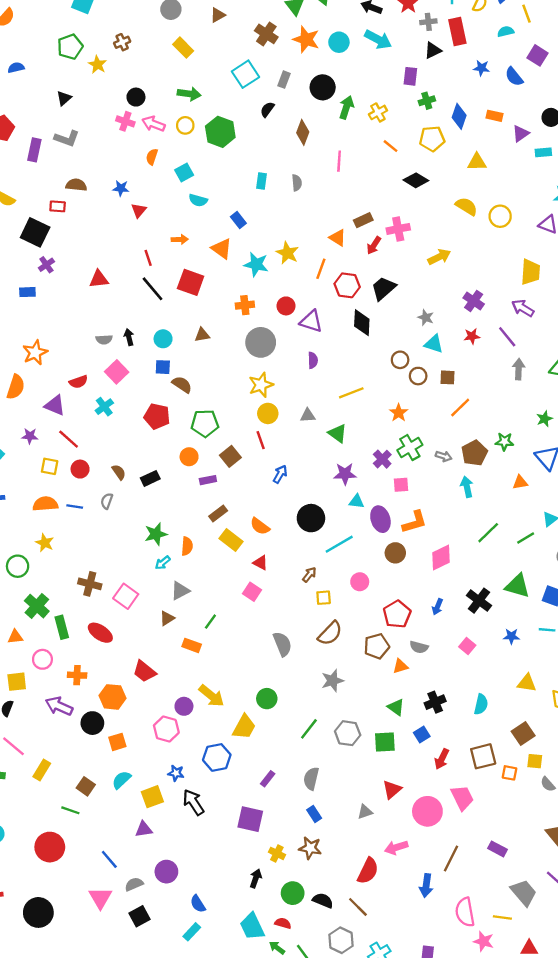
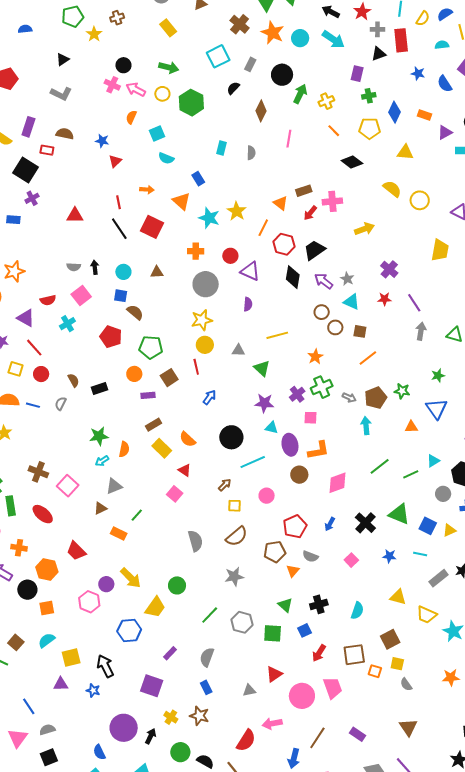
purple rectangle: (34, 150) -> (28, 127), moved
purple arrow: (523, 308) -> (324, 281), moved
orange triangle: (400, 666) -> (293, 571), turned -40
blue star: (176, 773) -> (93, 690), moved
purple circle: (166, 872) -> (124, 728), moved, size x1.4

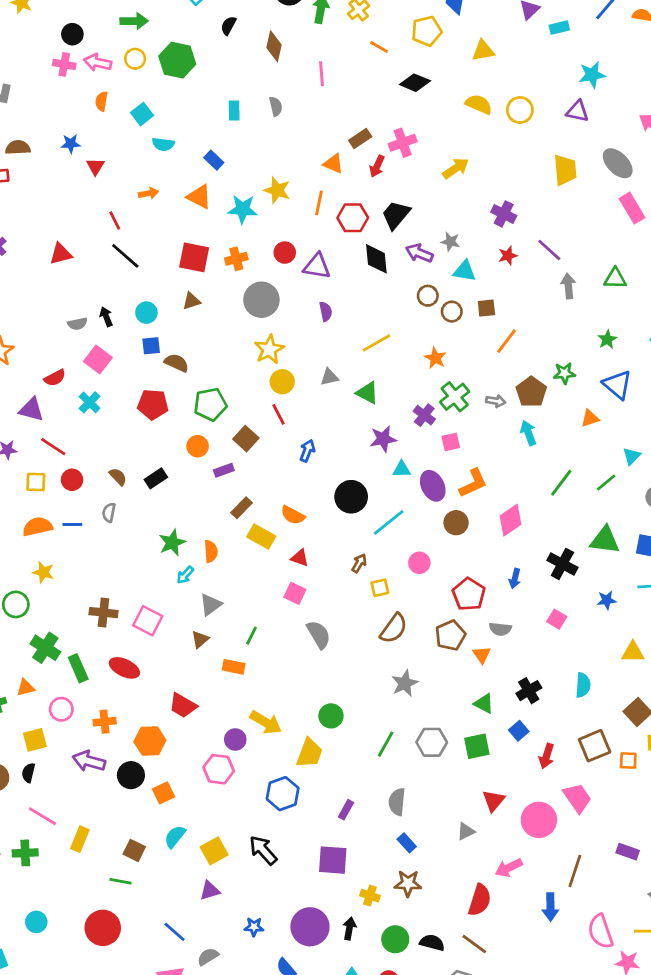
red square: (152, 227) -> (194, 257), moved
gray semicircle: (195, 541) -> (319, 634), moved
blue star: (93, 690) -> (254, 927), moved

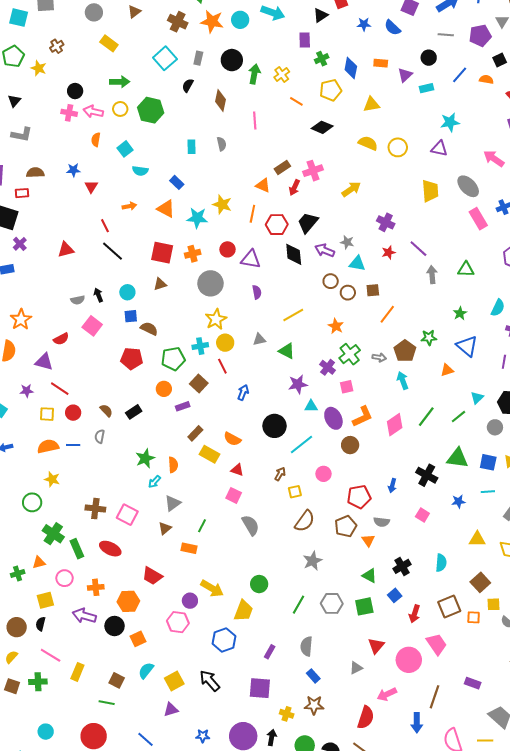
cyan cross: (90, 402) -> (200, 346), moved, turned 35
pink diamond: (510, 520) -> (395, 425), moved
red pentagon: (469, 594) -> (359, 497), turned 30

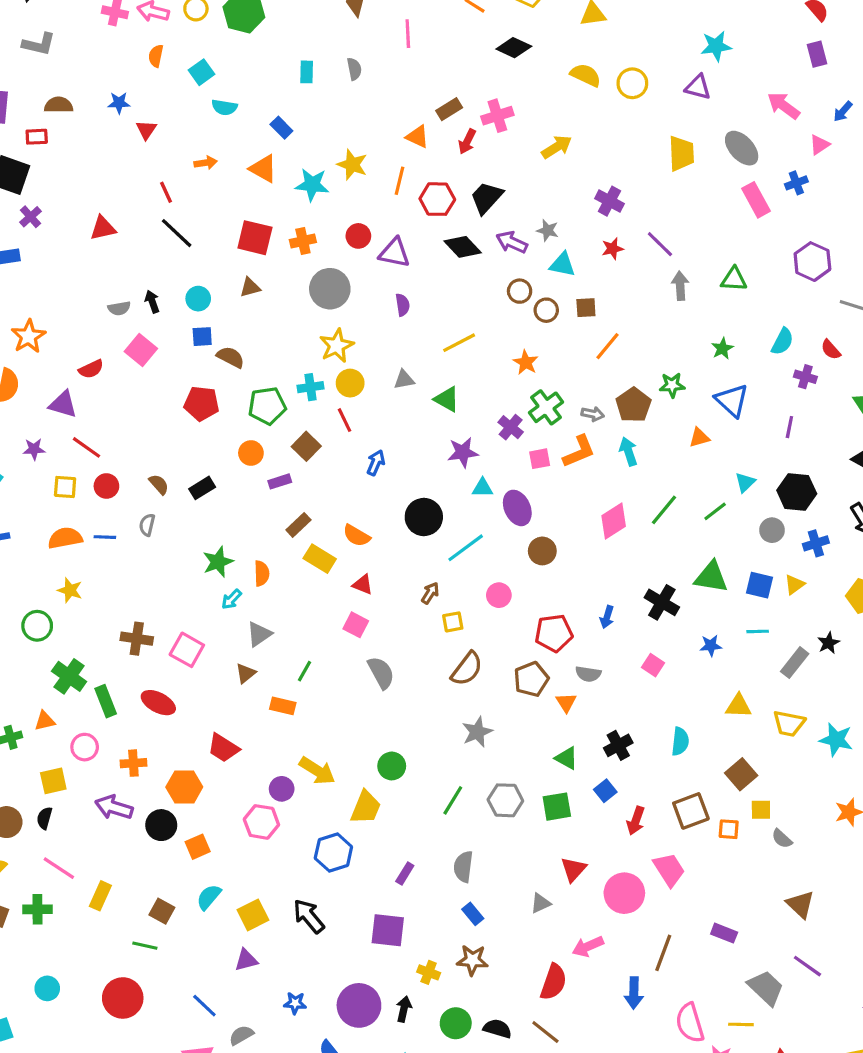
black diamond: (294, 254) -> (463, 247), turned -40
orange L-shape: (363, 417) -> (579, 451), moved

